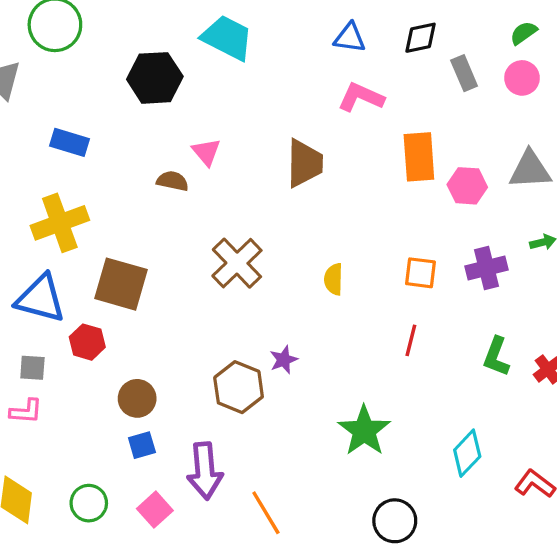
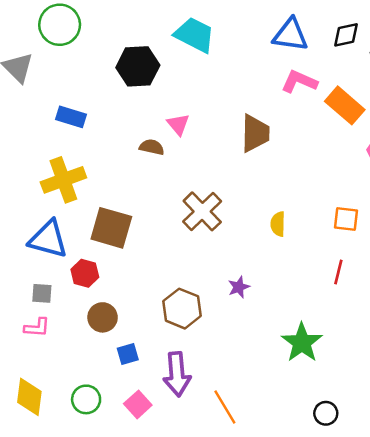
blue triangle: (350, 38) -> (290, 35), size x1.4
orange rectangle: (419, 157) -> (345, 105), moved, turned -45
brown hexagon: (239, 387) -> (182, 309), moved
brown circle: (137, 398) -> (103, 317), moved
black circle: (395, 521) -> (326, 413), size x0.7

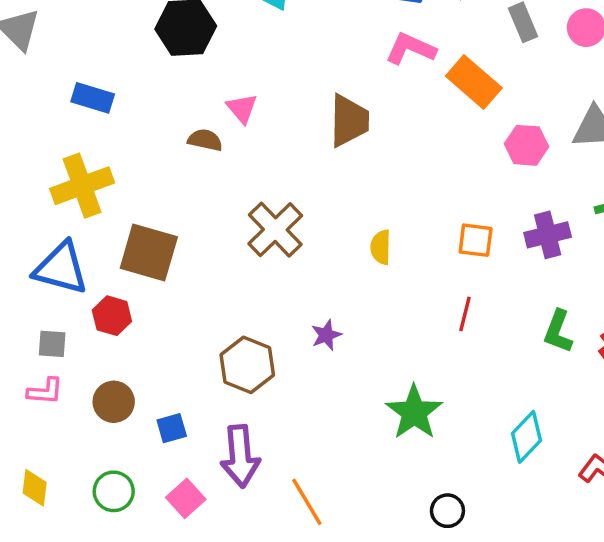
brown circle: (103, 317) -> (114, 402), moved
yellow diamond: (29, 397) -> (35, 488), size x0.7

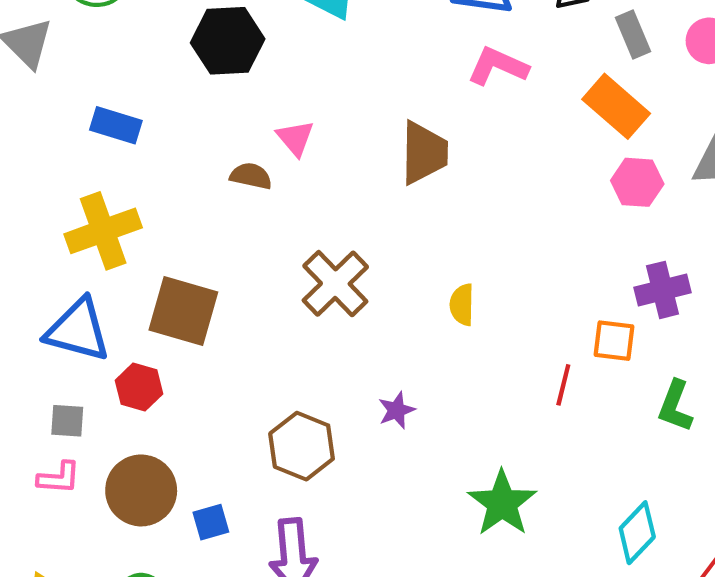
orange rectangle: (474, 82) -> (616, 106), moved
orange square: (476, 240) -> (614, 341), moved
brown circle: (114, 402) -> (141, 490), size x1.4

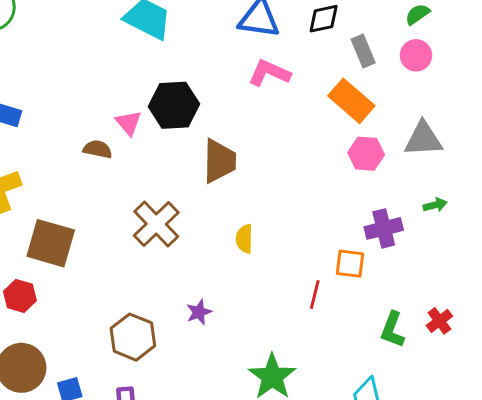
black hexagon: (228, 41) -> (174, 105), moved
brown trapezoid: (424, 153) -> (219, 161), moved
green L-shape: (675, 406) -> (393, 330), moved

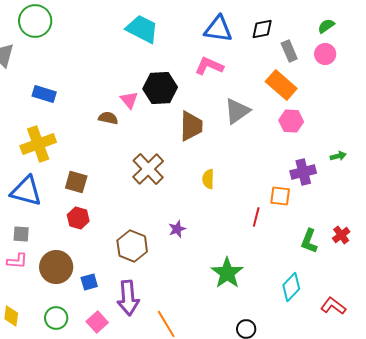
pink L-shape: (269, 73) -> (209, 66), moved
gray triangle: (423, 139) -> (237, 111), moved, turned -32
brown square: (51, 243) -> (76, 182), size x0.7
red hexagon: (20, 296) -> (78, 218), moved

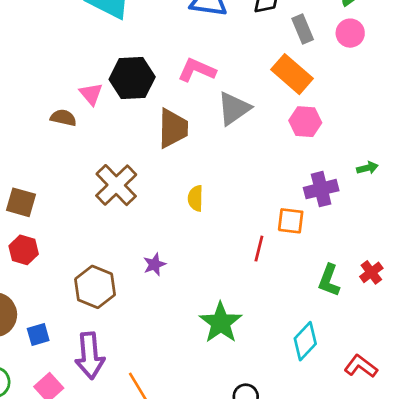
pink L-shape: (209, 66) -> (197, 70), moved

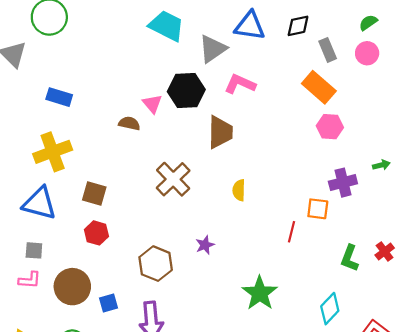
gray triangle: (234, 108) -> (213, 49), moved

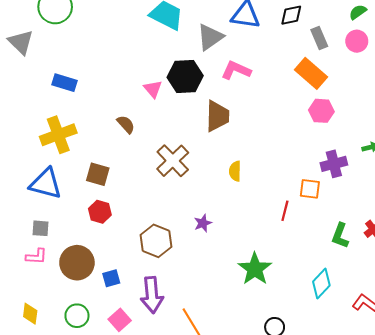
brown semicircle: (129, 123) -> (126, 124), moved, turned 36

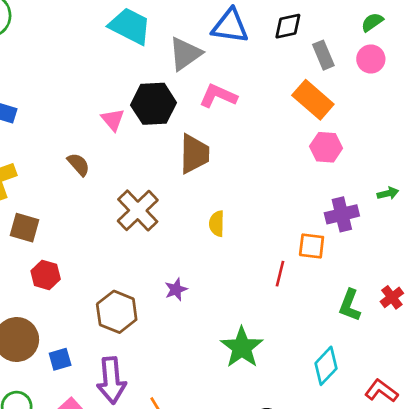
brown square: (98, 174) -> (25, 228), moved

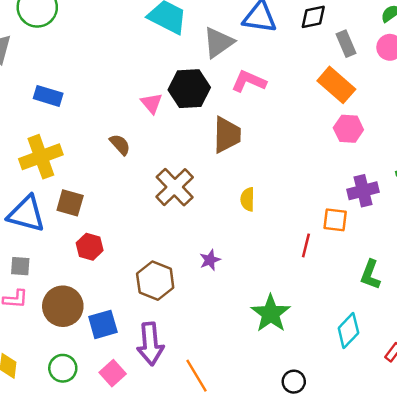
blue square: (60, 359) -> (103, 324), size x1.4

